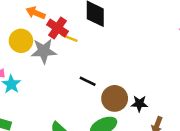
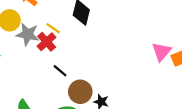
red cross: (58, 28) -> (47, 42), moved

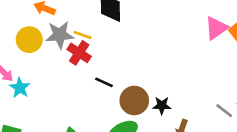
gray star: (28, 34) -> (60, 35), moved
pink triangle: (161, 52) -> (216, 28), turned 30

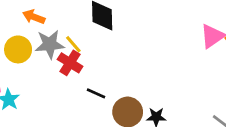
yellow line: (83, 35) -> (73, 44), turned 30

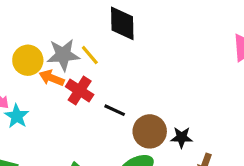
orange arrow: (34, 17) -> (52, 78), moved
red cross: (70, 63) -> (80, 91), moved

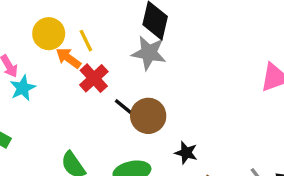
gray star: (63, 55) -> (149, 53), moved
yellow line: (90, 55) -> (86, 41), moved
brown circle: (150, 131) -> (148, 116), moved

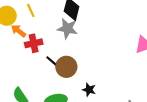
yellow line: (86, 41) -> (31, 10), moved
red cross: (94, 78) -> (34, 43), turned 30

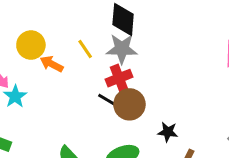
yellow line: (31, 10) -> (85, 49), moved
red cross: (34, 43) -> (119, 78), moved

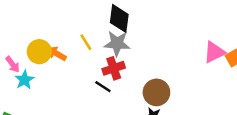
yellow circle: (31, 45) -> (39, 52), moved
brown circle: (129, 104) -> (156, 92), moved

